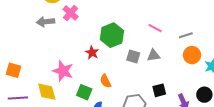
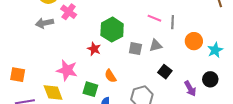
gray line: (186, 35) -> (173, 22), moved, turned -64
black square: (159, 90) -> (165, 72), moved, turned -32

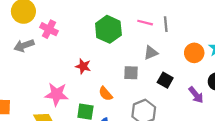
green hexagon: (112, 30) -> (108, 29), moved
orange circle: (194, 41) -> (194, 53), moved
gray square: (135, 49) -> (131, 73), moved

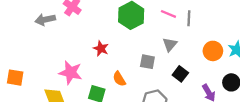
gray triangle: (151, 53) -> (170, 45), turned -35

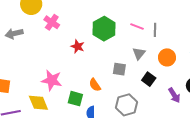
gray arrow: (45, 20) -> (14, 34), moved
red star: (101, 49) -> (78, 46), moved
orange circle: (213, 51) -> (167, 57), moved

